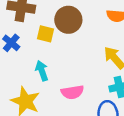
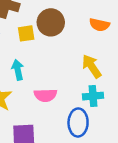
yellow square: (46, 34) -> (26, 33), turned -30

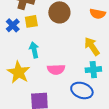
yellow square: (26, 33) -> (31, 21), moved
blue ellipse: (78, 123) -> (82, 90), turned -70

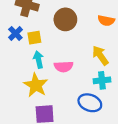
yellow square: (31, 21) -> (34, 38), moved
pink semicircle: (56, 69) -> (64, 67), moved
yellow star: (19, 72) -> (36, 85), moved

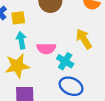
cyan cross: (102, 80) -> (65, 61), moved, turned 35
yellow star: (36, 85) -> (17, 66), turned 30

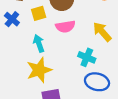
yellow square: (18, 18) -> (39, 13), moved
pink semicircle: (46, 48) -> (65, 26), moved

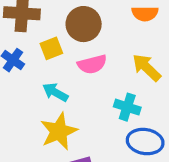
cyan arrow: (39, 43) -> (55, 92), turned -36

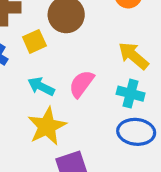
pink semicircle: (92, 64) -> (81, 84), moved, turned 144
cyan cross: (127, 107) -> (131, 94), moved

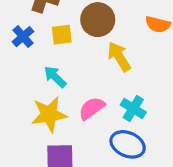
yellow arrow: (133, 56) -> (119, 57), moved
pink semicircle: (81, 84) -> (92, 108), moved

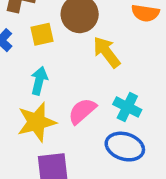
cyan arrow: (55, 77) -> (39, 81), turned 65

